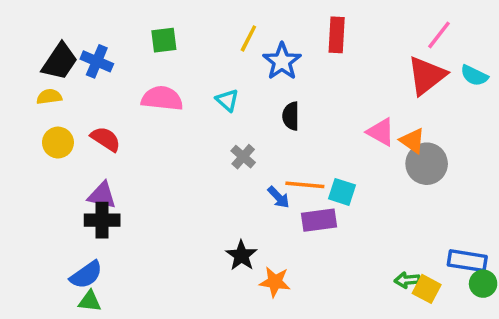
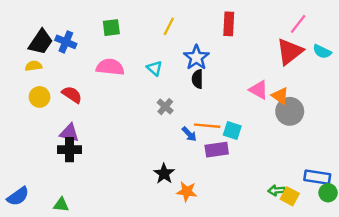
blue star: (282, 61) -> (196, 57), moved
blue semicircle: (86, 275) -> (18, 196), moved

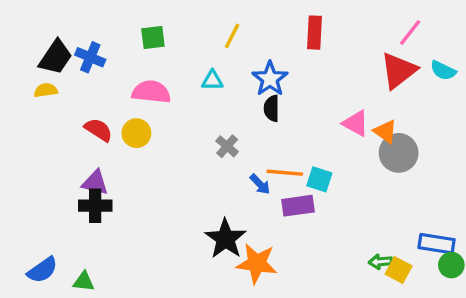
cyan triangle: (154, 68) -> (212, 80), moved, turned -42
yellow circle: (40, 97) -> (136, 133), moved
black star: (164, 174) -> (225, 239), size x1.4
orange star: (187, 192) -> (257, 263), size x1.4
blue semicircle: (18, 196) -> (42, 270), moved

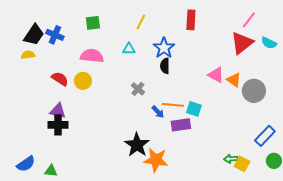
gray circle: (399, 153) -> (254, 91), moved
blue rectangle: (437, 244) -> (265, 136), moved, turned -55

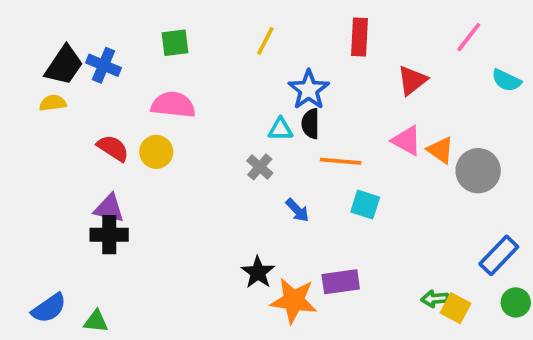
red triangle: (242, 43) -> (412, 80), moved, size x0.7
cyan triangle: (129, 49) -> (280, 129), moved
orange line: (173, 105) -> (341, 161), moved
purple rectangle: (181, 125) -> (341, 282), moved
black star: (137, 145) -> (258, 272), size x0.7

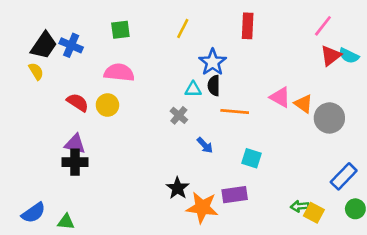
red triangle: (412, 80) -> (331, 56), moved
yellow semicircle: (53, 103) -> (36, 71), turned 66
cyan square: (365, 205) -> (252, 158), moved

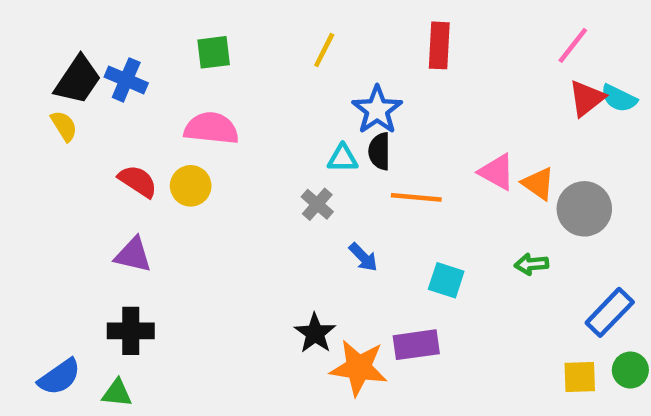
black cross: (75, 162) -> (131, 331), moved
green arrow: (300, 206) -> (531, 264), moved
yellow square: (314, 213) -> (580, 377), moved, turned -30

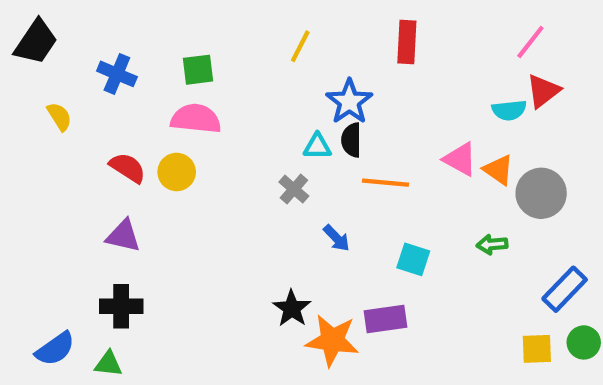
green square: (214, 52) -> (198, 70), moved
black trapezoid: (78, 80) -> (36, 42), moved
cyan semicircle: (619, 98) -> (509, 110), moved, turned -32

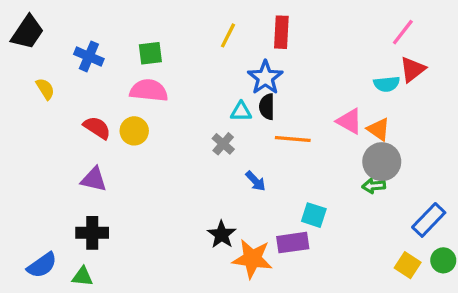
red rectangle: (407, 42) -> (281, 32), moved
gray circle: (541, 193) -> (382, 162), moved
cyan square: (413, 259) -> (314, 215), moved
yellow square: (537, 349) -> (408, 265), turned 35

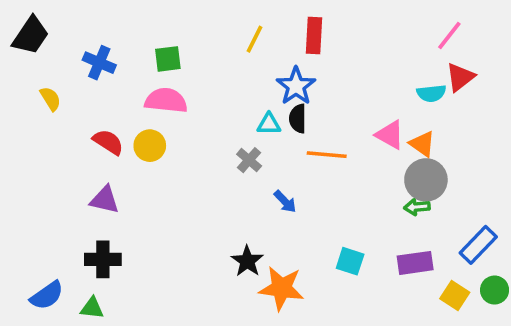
cyan square: (314, 215) -> (350, 261), moved
purple rectangle: (293, 243) -> (415, 263), moved

